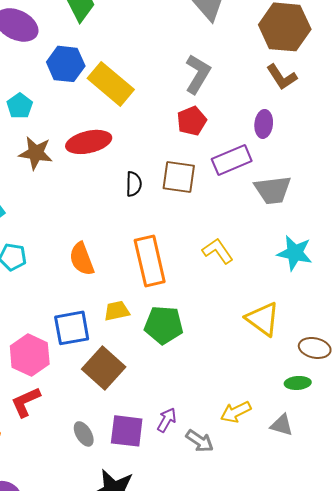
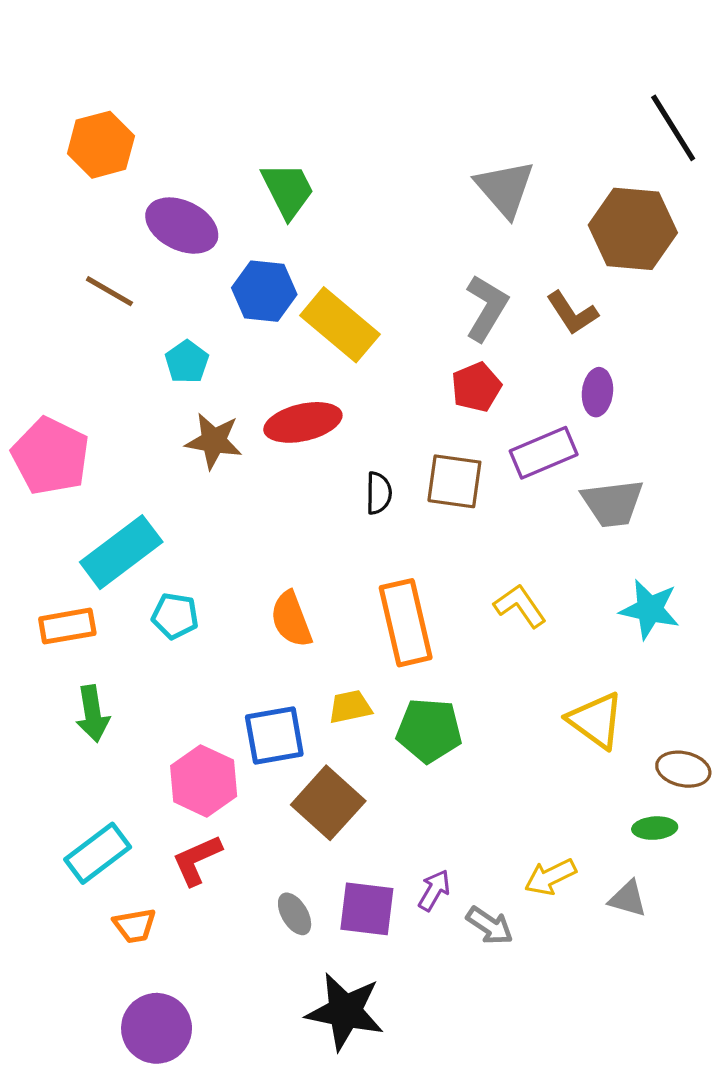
brown L-shape: (282, 77) -> (572, 313), moved

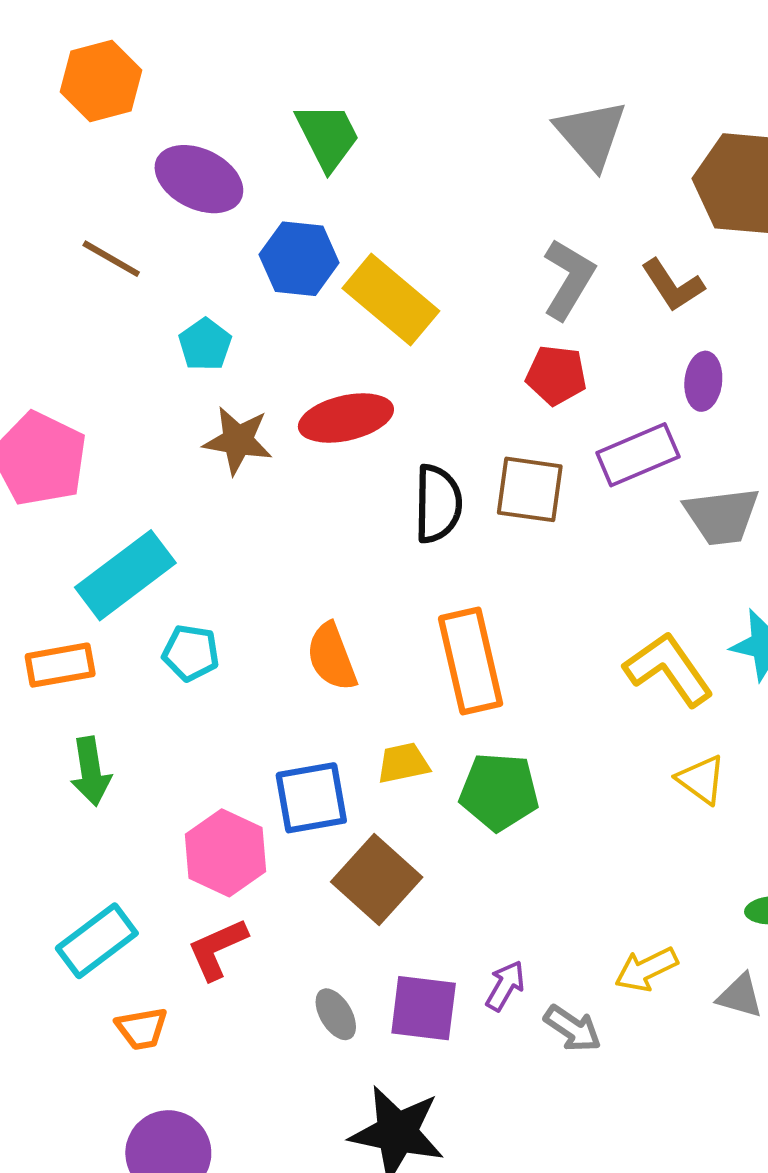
red pentagon: (476, 387) -> (556, 375), turned 30
black semicircle: (379, 493) -> (438, 504), size x1.5
yellow L-shape: (520, 606) -> (669, 669), moved, size x1.4
yellow triangle: (596, 720) -> (701, 779), size x0.7

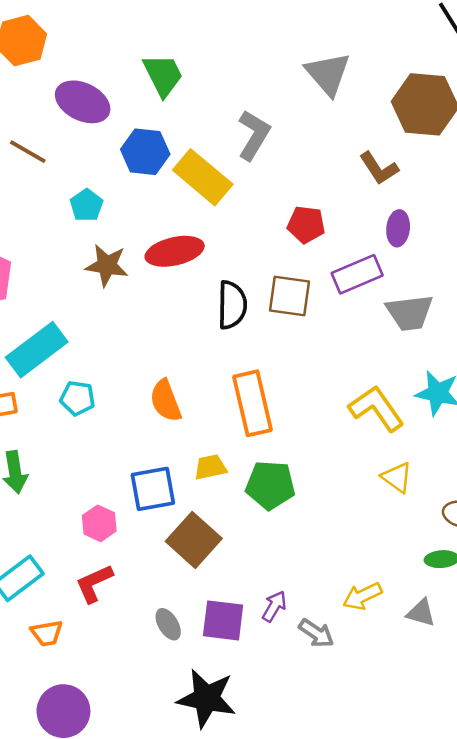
gray L-shape: (569, 279) -> (254, 135), moved
pink hexagon: (225, 853) -> (99, 523), size x0.7

